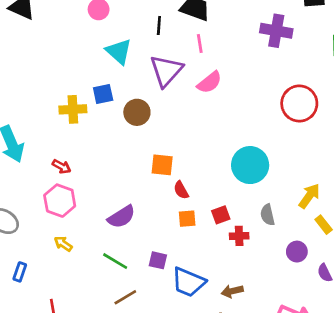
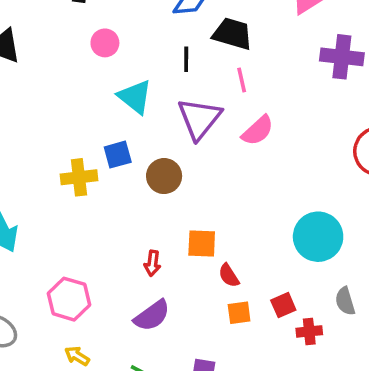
red arrow: (62, 166) -> (152, 263), moved, turned 72

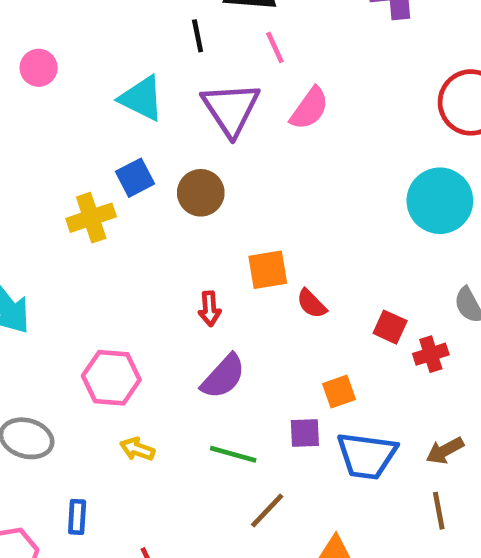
pink circle: (105, 43) -> (39, 68), moved
cyan circle: (318, 237) -> (440, 201), moved
red square: (283, 305) -> (390, 327), turned -30
orange square: (239, 313) -> (339, 392), moved

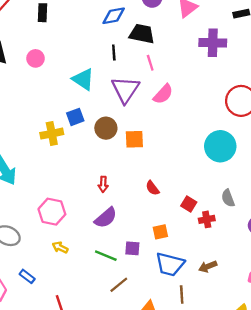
orange square: (268, 270) -> (134, 139), moved
purple square: (305, 433) -> (132, 248), moved
brown line: (439, 511) -> (182, 294), moved
blue rectangle: (77, 517) -> (27, 276), turned -63

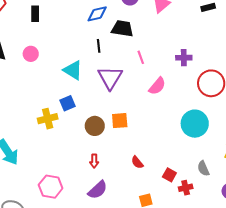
purple cross: (213, 43) -> (184, 58), moved, size x0.7
pink line: (150, 63) -> (141, 57), moved
pink semicircle: (163, 94) -> (157, 86), moved
brown circle: (106, 128) -> (95, 126), moved

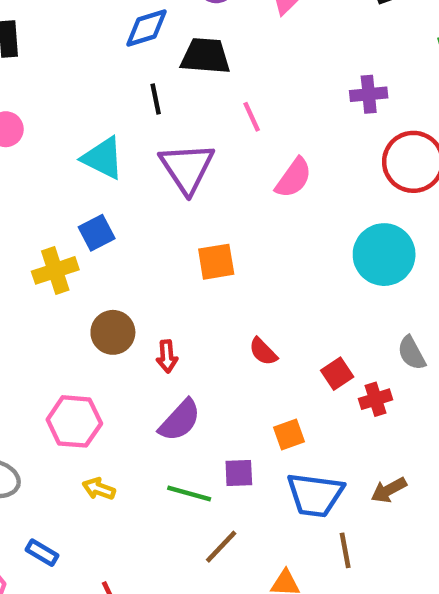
purple cross: (184, 58) -> (369, 94), moved
brown circle: (95, 126) -> (113, 332), moved
red square: (169, 175) -> (337, 374), turned 32

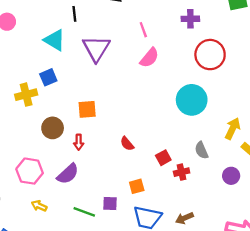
black line: (156, 99) -> (74, 14), moved
pink line: (252, 117) -> (143, 30), moved
orange square: (216, 262) -> (87, 109), moved
purple semicircle: (180, 420) -> (68, 174), moved

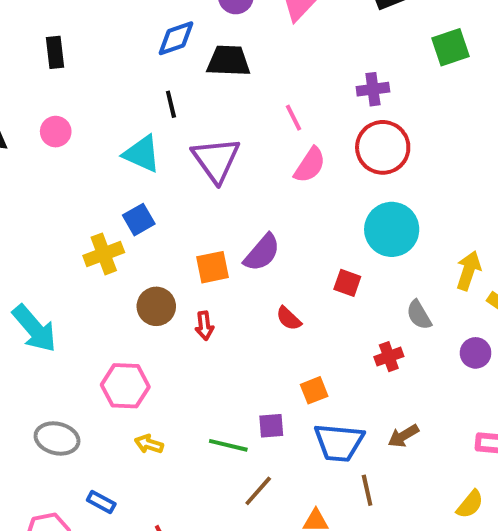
red circle: (210, 55) -> (383, 147), moved
red square: (163, 158) -> (347, 283), moved, turned -35
purple semicircle: (68, 174) -> (262, 253), moved

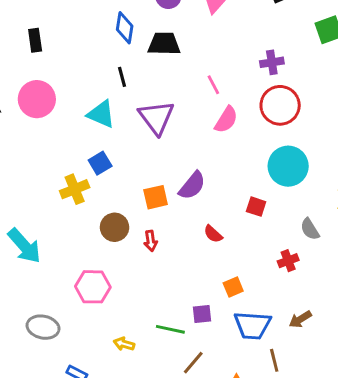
blue diamond: (176, 38) -> (125, 28), turned -60
pink circle: (56, 132) -> (37, 99), size x1.6
yellow arrow: (149, 444) -> (124, 344), moved

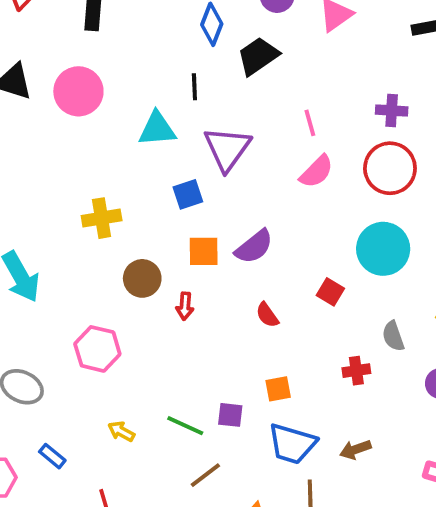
black trapezoid: (164, 44) -> (258, 56), turned -48
cyan triangle: (101, 114) -> (157, 129), turned -40
blue square: (100, 163) -> (188, 194), moved

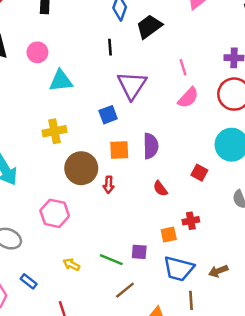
pink circle: (78, 91) -> (37, 52), size x0.7
cyan triangle: (157, 129) -> (61, 81), moved
purple semicircle: (254, 247) -> (151, 146), turned -50
brown circle: (142, 278) -> (81, 168), size x1.4
red cross: (356, 371) -> (191, 221), moved

